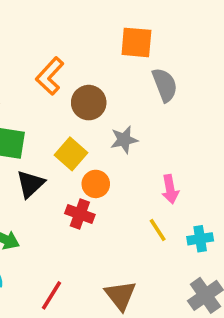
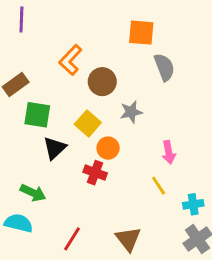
cyan cross: (200, 239) -> (193, 204), moved

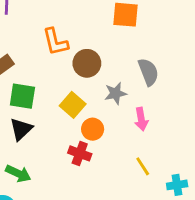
orange L-shape: (70, 60) -> (55, 42), turned -56
gray semicircle: (164, 67) -> (148, 72), moved
black triangle: (55, 148) -> (21, 129), moved
pink arrow: (169, 152) -> (141, 119), moved

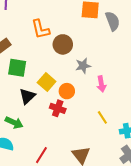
gray semicircle: (148, 72) -> (113, 21), moved
yellow square: (73, 105) -> (47, 82), moved
black triangle: (21, 129) -> (27, 96), moved

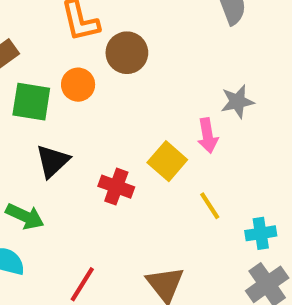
gray star: (83, 66) -> (237, 102), moved
yellow square: (47, 82) -> (167, 161), moved
orange circle: (67, 91) -> (78, 85), moved

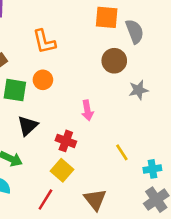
brown circle: (127, 53) -> (114, 61), moved
pink arrow: (208, 136) -> (87, 110), moved
yellow square: (167, 161) -> (62, 170), moved

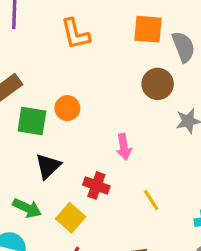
orange L-shape: (44, 42) -> (75, 34), moved
yellow line: (122, 152) -> (151, 200), moved
yellow square: (62, 170) -> (71, 218), moved

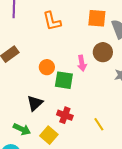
green square: (32, 121) -> (64, 80), moved
pink arrow: (124, 147) -> (82, 63), moved

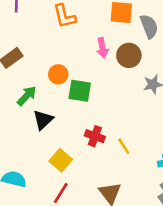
pink arrow: (82, 63) -> (102, 48), moved
red cross: (65, 115) -> (95, 136), moved
green arrow: (22, 129) -> (27, 96), moved, turned -72

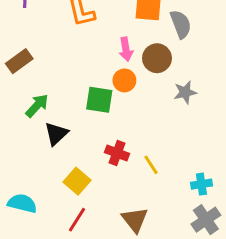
orange circle: (58, 74) -> (124, 80), moved

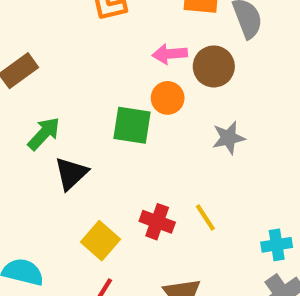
pink arrow: (126, 49) -> (170, 54), turned 95
gray star: (185, 92) -> (228, 138), moved
red cross: (117, 153) -> (157, 222), moved

